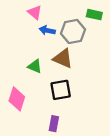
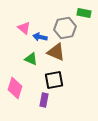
pink triangle: (35, 12) -> (24, 28), moved
blue arrow: (47, 30) -> (40, 37), moved
purple rectangle: (54, 124) -> (44, 100), moved

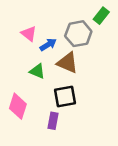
green rectangle: (84, 13) -> (101, 16), turned -64
blue arrow: (40, 37) -> (48, 45), turned 136

